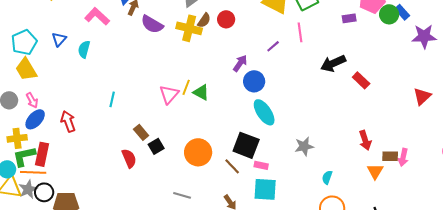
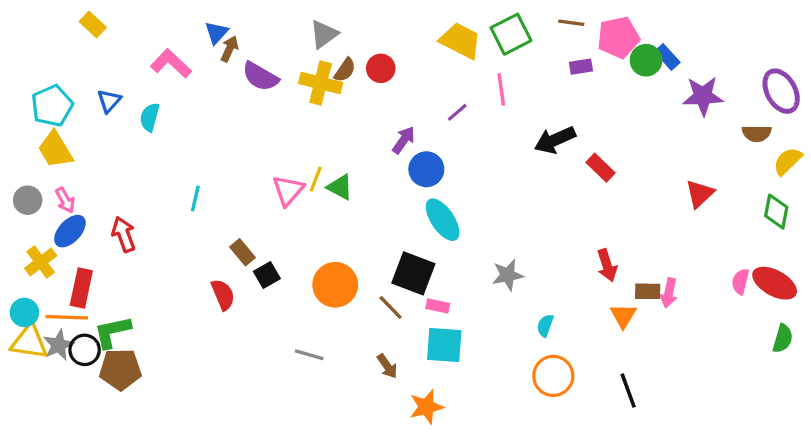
yellow cross: (17, 138) -> (41, 262), turned -30
green L-shape: (24, 156) -> (112, 332), moved

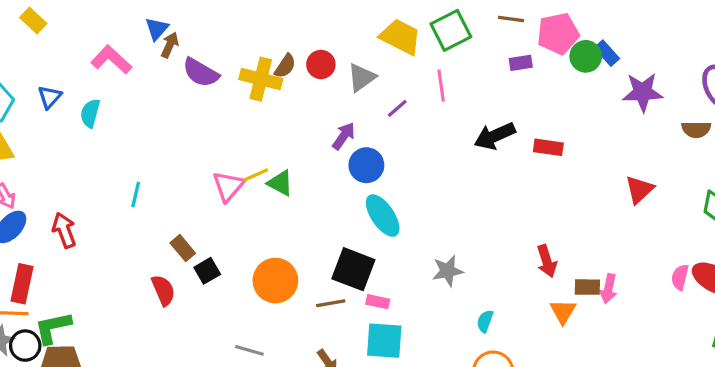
gray triangle: (324, 34) -> (362, 77), moved
red rectangle: (600, 168) -> (548, 147), moved, turned -36
yellow line: (316, 179) -> (256, 175), turned 45
brown line: (391, 308) -> (331, 303), turned -56

